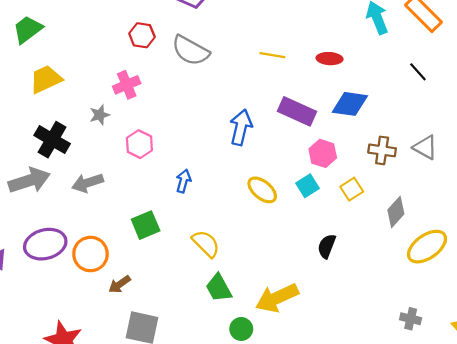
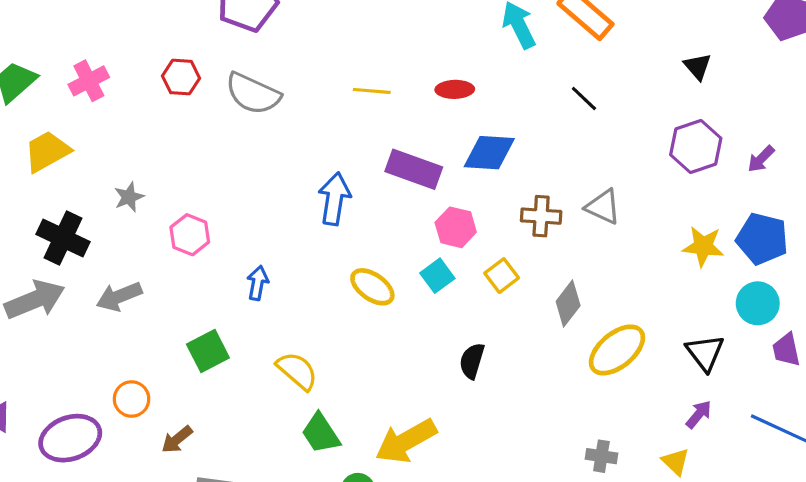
pink cross: (127, 85) -> (89, 81), moved
purple ellipse: (45, 244) -> (70, 438), moved
orange circle: (90, 254) -> (132, 399), size x0.7

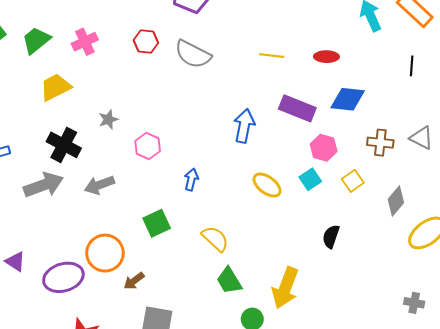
black line: (584, 98) -> (412, 66), turned 48
orange circle: (132, 399) -> (105, 253), size x1.6
yellow arrow: (406, 441) -> (285, 288), turned -42

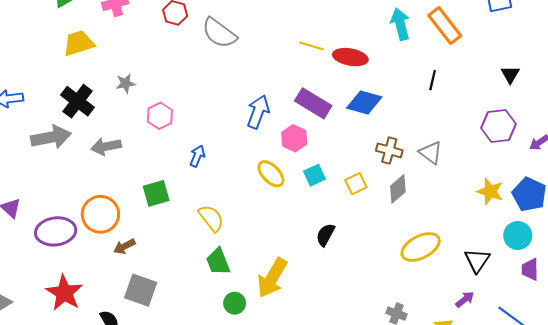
yellow line: (272, 56) -> (311, 46), moved
red ellipse: (326, 57) -> (350, 57), size x1.4
pink hexagon: (324, 148) -> (294, 138), moved
gray diamond: (396, 201) -> (398, 189), moved

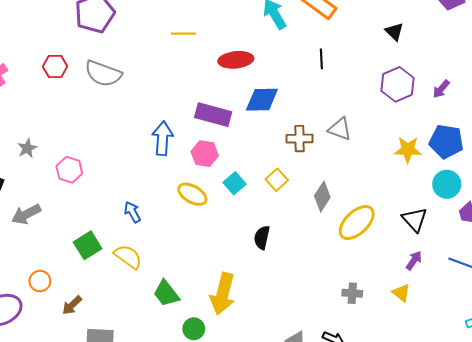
yellow line: (311, 46) -> (184, 34), moved
blue arrow: (197, 156) -> (132, 212), moved, turned -35
gray diamond: (398, 189) -> (322, 197), moved
orange circle: (100, 214) -> (40, 281), size x0.6
yellow semicircle: (211, 218) -> (128, 257), moved

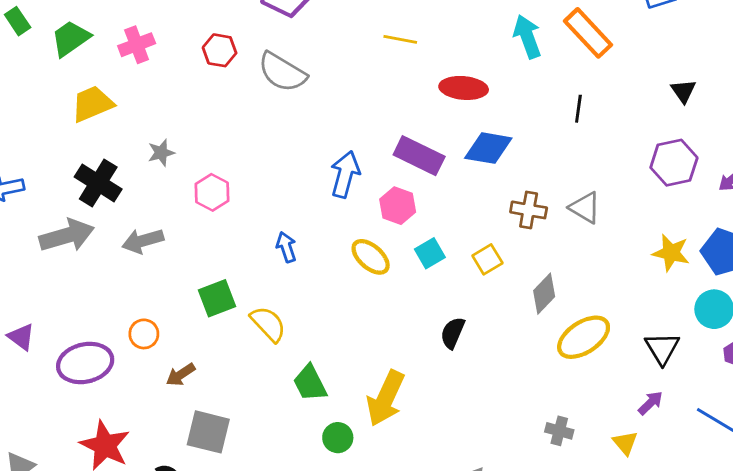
blue arrow: (132, 212) -> (286, 247), moved

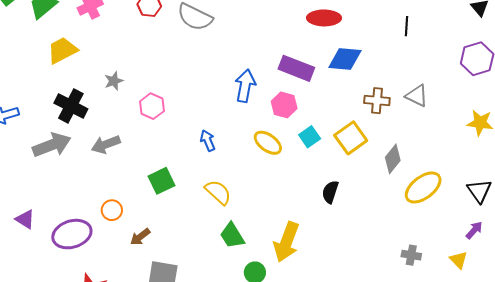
yellow square: (487, 259) -> (351, 138), size x1.5
yellow semicircle: (268, 324) -> (218, 192), moved

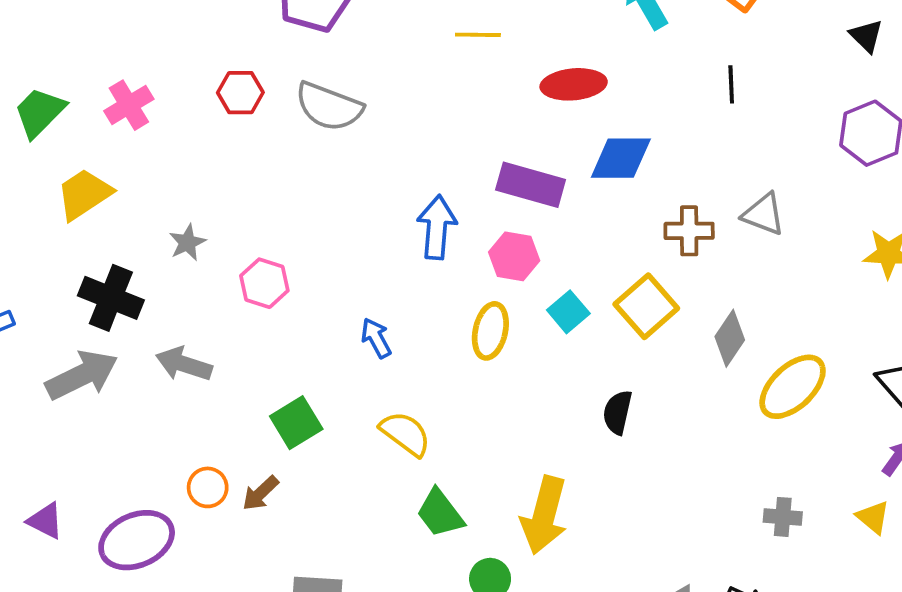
yellow ellipse: (268, 143) -> (490, 331), turned 72
gray arrow: (106, 144) -> (184, 364), turned 44
brown arrow: (140, 237) -> (260, 493), moved

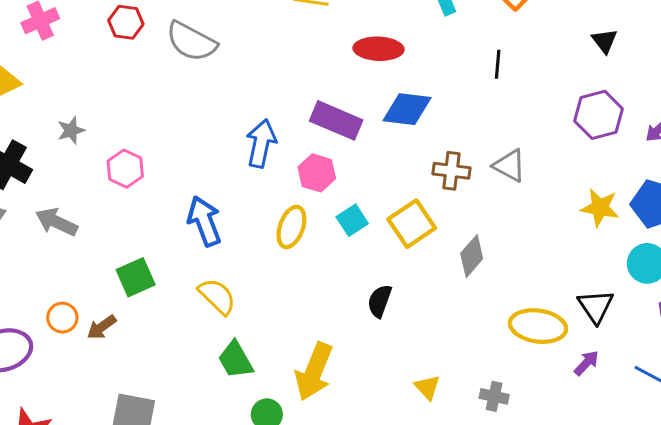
blue arrow: (376, 338) -> (204, 221), size x1.6
yellow ellipse: (793, 387) -> (538, 326), moved, turned 44
yellow triangle: (873, 517) -> (427, 387), moved

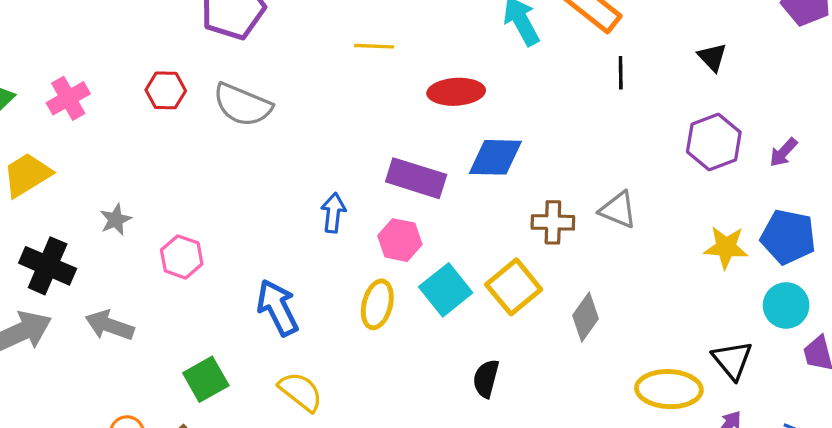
black line: (498, 64) -> (621, 73), moved
blue arrow: (261, 143) -> (333, 213), size x0.7
cyan square: (352, 220) -> (446, 290), size x1.4

